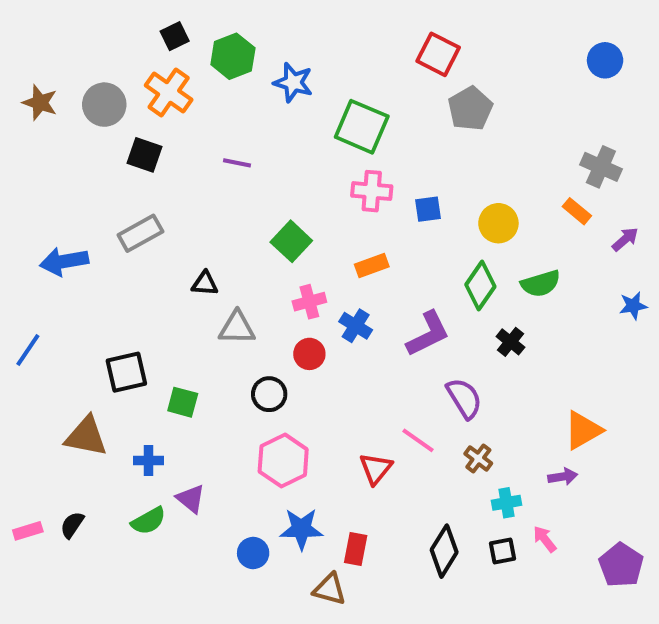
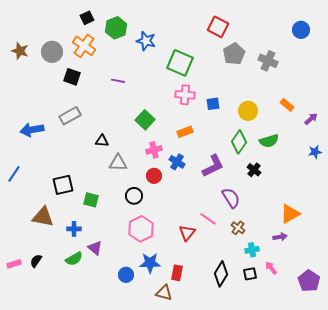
gray cross: (601, 167) -> (268, 61), moved

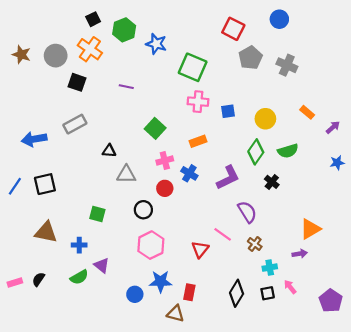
blue circle: (301, 30) -> (279, 19), moved
black square: (63, 185) -> (45, 184), moved

